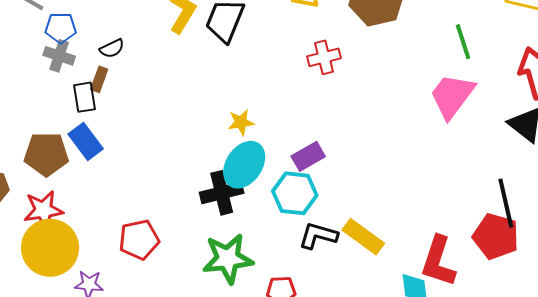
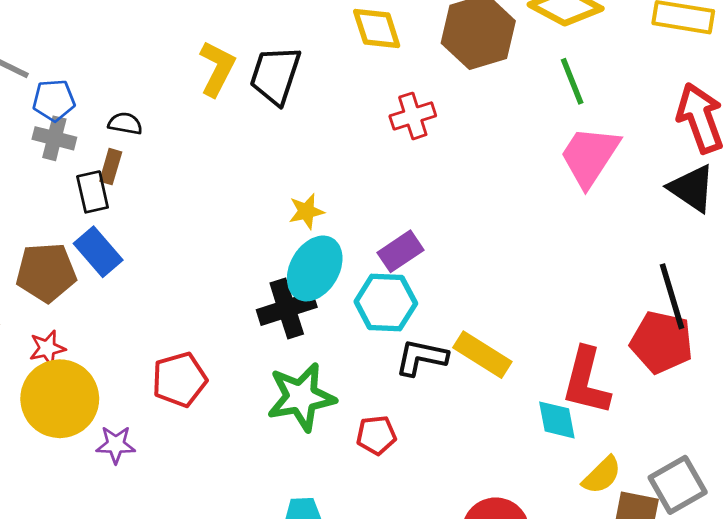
green line: (463, 42) -> (572, 81), moved
black semicircle: (112, 48) -> (125, 123), turned -140
red star: (43, 210) -> (47, 348), size x0.7

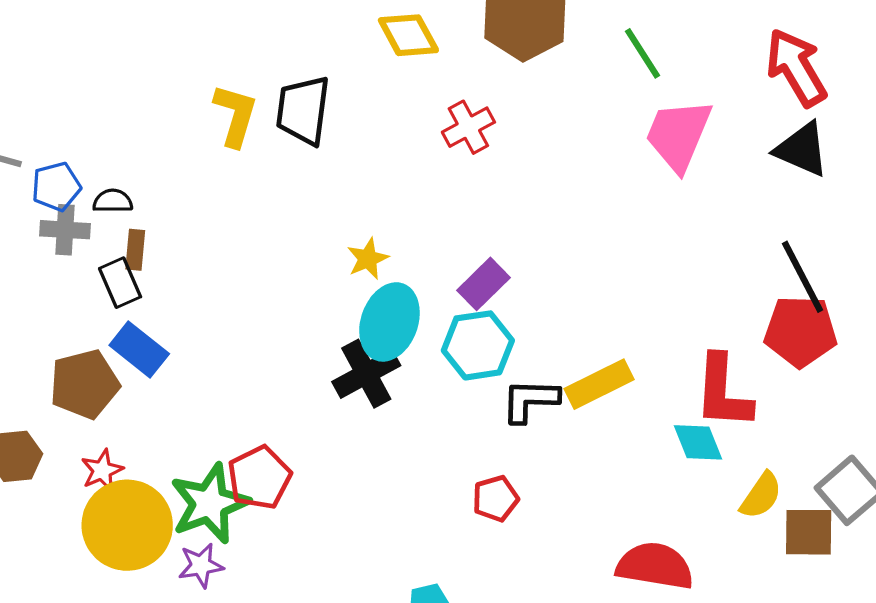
black semicircle: (125, 123) -> (113, 201), moved
yellow rectangle: (482, 355) -> (599, 384), turned -48
green star: (301, 397) -> (210, 503), moved

